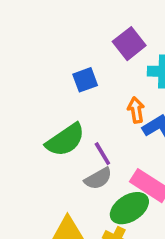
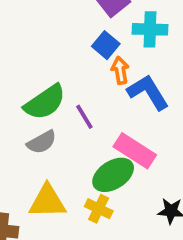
blue square: (85, 80) -> (106, 45), moved, turned -30
gray semicircle: (98, 179) -> (42, 142), moved

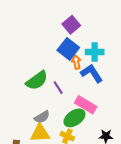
cyan cross: (150, 29) -> (95, 52), moved
blue square: (106, 45) -> (68, 49), size x1.5
gray semicircle: (42, 142) -> (42, 117), moved

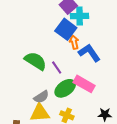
cyan cross: (95, 52) -> (80, 16), moved
green semicircle: (37, 80) -> (36, 61), turned -110
green ellipse: (74, 118) -> (65, 88), moved

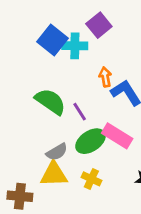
cyan cross: (80, 16) -> (75, 46), moved
blue square: (66, 29) -> (53, 40), moved

